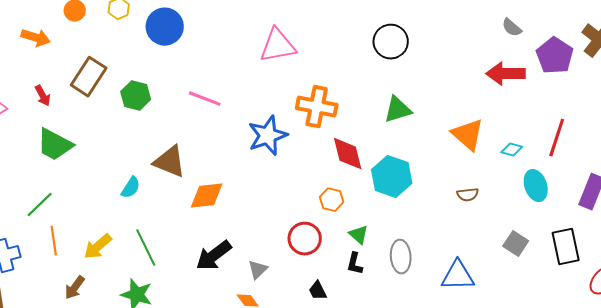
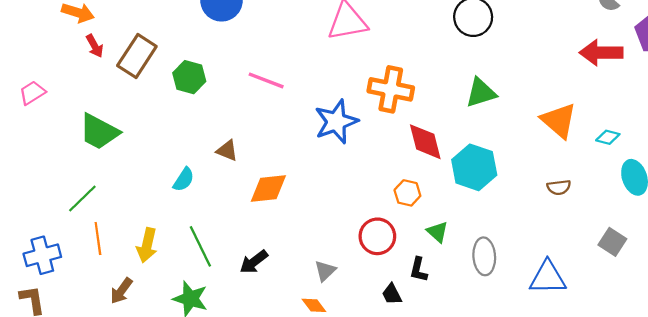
red arrow: (43, 96) -> (95, 46), moved
brown triangle: (170, 162) -> (227, 151), size x0.6
yellow arrow: (98, 247) -> (147, 245), turned -36
black arrow: (214, 256) -> (254, 262), moved, size x0.7
black L-shape: (355, 264) -> (419, 270), moved

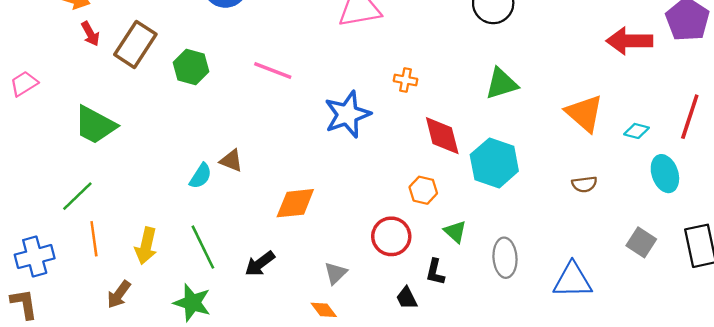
orange cross: (391, 89) -> (405, 80), size x0.5
brown triangle: (227, 151) -> (231, 161), moved
cyan semicircle: (184, 180) -> (201, 176), moved
orange diamond: (268, 188) -> (295, 203), moved

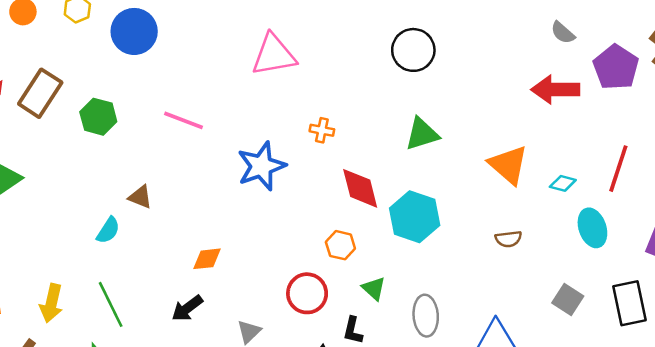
brown triangle: (231, 161) -> (140, 197), moved
orange diamond: (295, 203) -> (207, 259), size x0.7
black arrow: (260, 264) -> (187, 308), moved

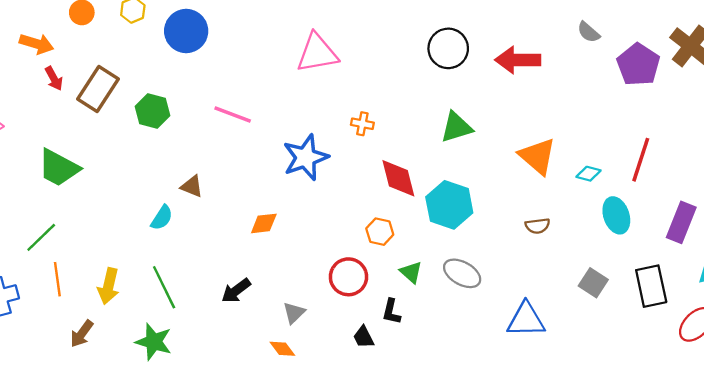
red arrow: (555, 90) -> (518, 60), moved
orange diamond: (207, 259) -> (264, 223), moved
gray ellipse: (426, 316) -> (462, 273), moved, turned -57

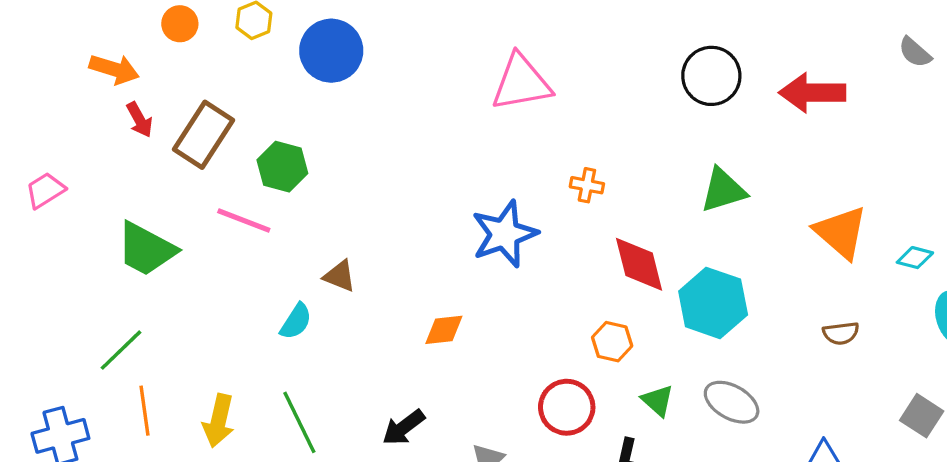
pink line: (233, 114) -> (244, 221), moved

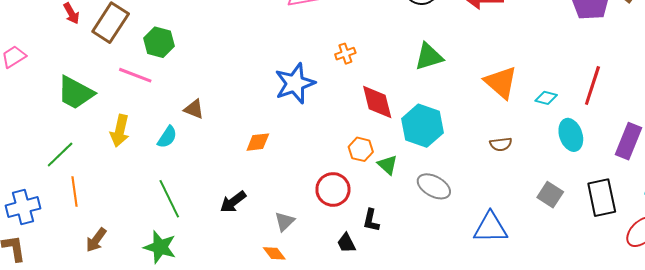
orange cross: (587, 185) -> (345, 54), turned -30
green triangle: (658, 401) -> (388, 165), moved
yellow arrow: (219, 421) -> (120, 131), moved

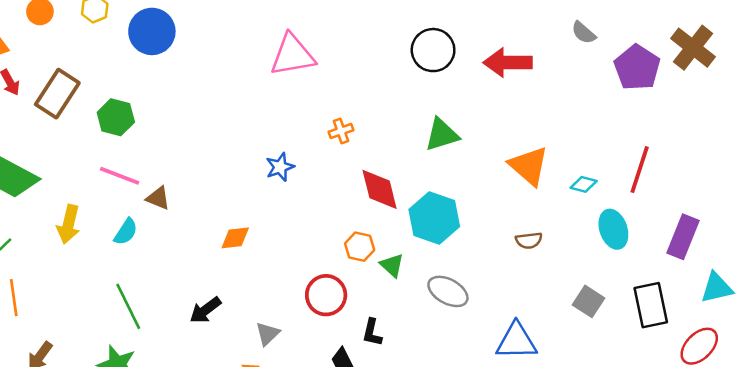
pink line: (135, 75) -> (120, 176), moved
blue star: (295, 83) -> (280, 167), size x0.6

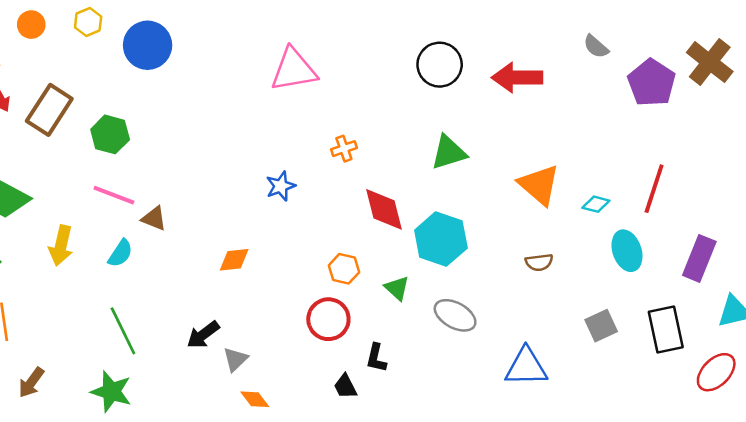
orange hexagon: (360, 247) -> (344, 269), moved
gray square: (589, 301) -> (601, 326), turned 32
gray triangle: (268, 334) -> (235, 359), moved

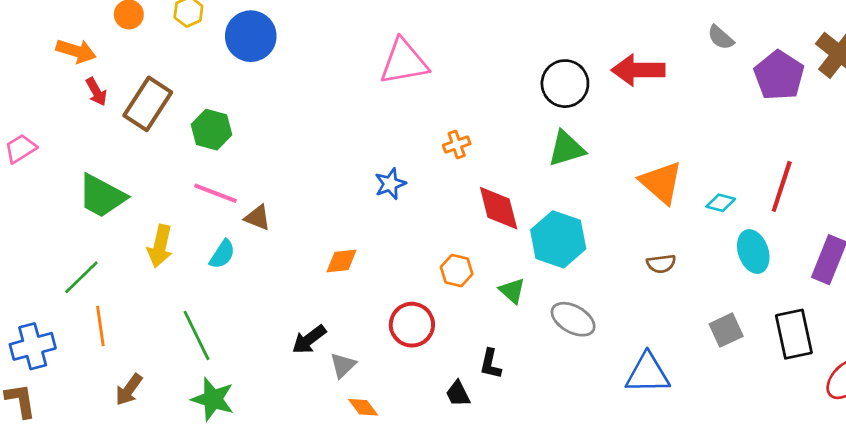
black circle: (440, 65) -> (565, 84), moved
red circle: (328, 319) -> (412, 325), moved
green line: (123, 331) -> (197, 335), moved

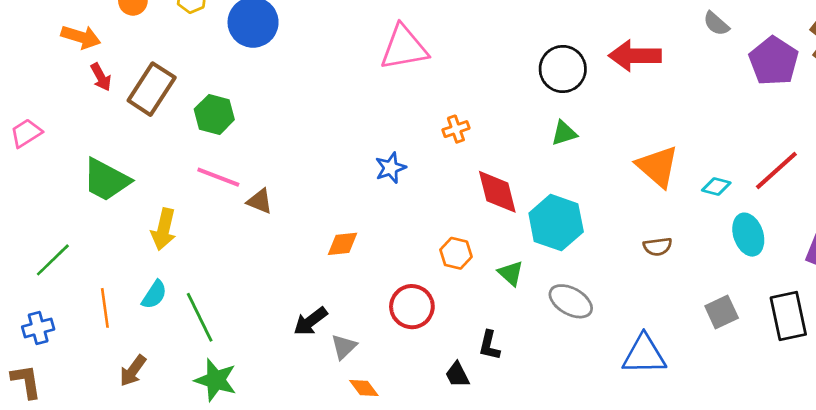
green triangle: (566, 149) -> (564, 133), size x0.7
red line: (782, 186) -> (776, 170), turned 30
cyan semicircle: (222, 254) -> (154, 295), moved
green line: (81, 277) -> (53, 260), moved
blue cross: (33, 346) -> (38, 328), size x0.7

